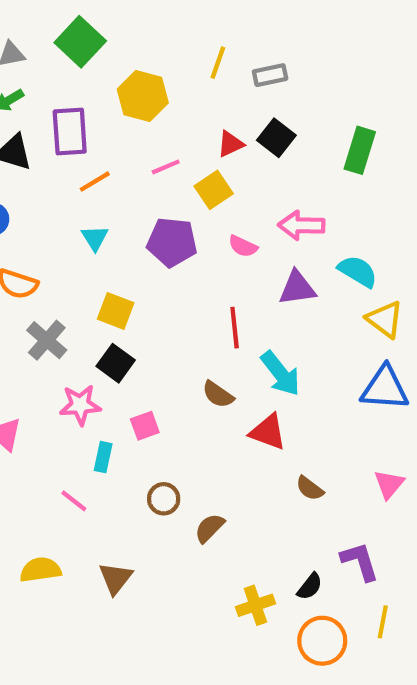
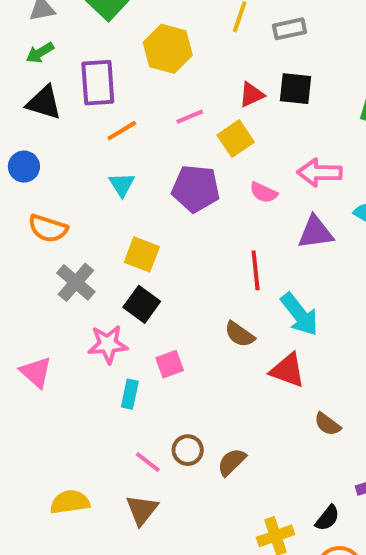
black square: (276, 138) -> (296, 89), turned -32
brown circle: (164, 499) -> (188, 450), moved
pink line: (74, 501) -> (148, 462), moved

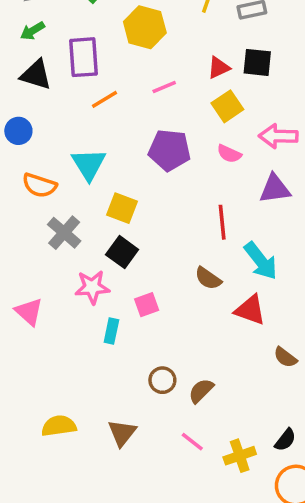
yellow square: (236, 139) -> (227, 106), moved
cyan triangle: (122, 185) -> (89, 164), moved, size x1.5
pink line: (148, 462) -> (192, 442), moved

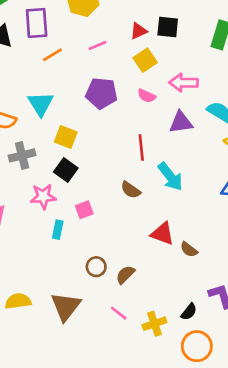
gray cross: (64, 233) -> (22, 155), turned 35
red triangle: (250, 310) -> (162, 234), moved
brown triangle: (122, 433) -> (66, 306), size x1.4

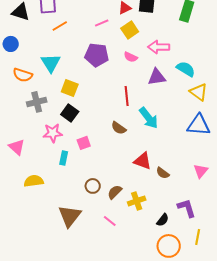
pink line: (98, 46) -> (102, 23), moved
yellow semicircle: (18, 301) -> (34, 181), moved
yellow cross: (154, 324) -> (137, 201), moved

